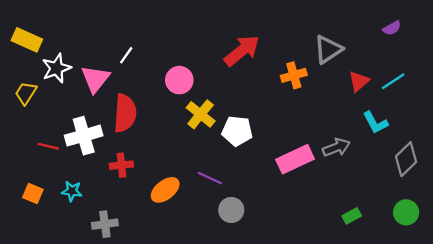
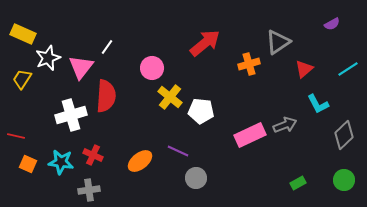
cyan line: (393, 81) -> (348, 69), moved
red line: (48, 146) -> (16, 136), moved
red cross: (121, 165) -> (93, 155), moved, turned 30
cyan star: (72, 191) -> (61, 162), size x1.4

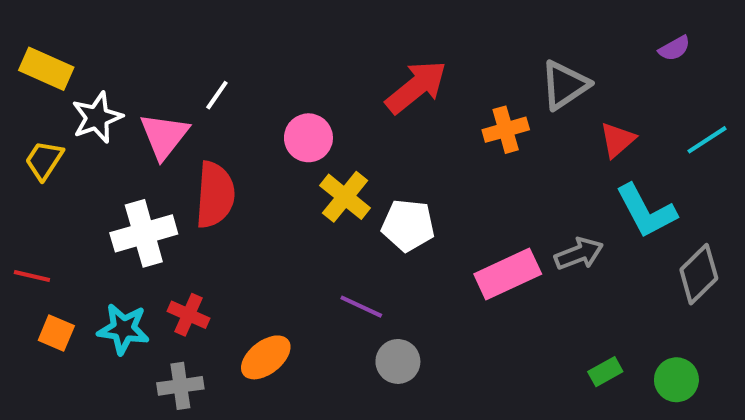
cyan L-shape: (318, 104) -> (646, 211), size x1.4
orange ellipse: (140, 161) -> (266, 357), moved
green circle: (344, 180) -> (676, 380), moved

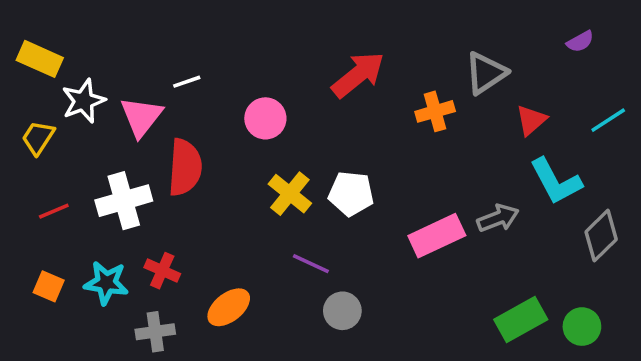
white line: (217, 95) -> (187, 82), turned 36
yellow cross: (345, 197) -> (290, 194), moved
red line: (32, 276) -> (54, 211), moved, turned -36
green rectangle: (605, 372) -> (521, 320), size x1.8

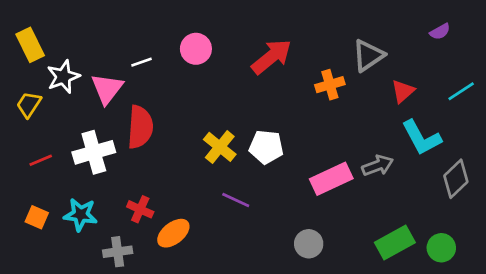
yellow rectangle: (40, 59) -> (30, 45), turned 40
pink circle: (265, 118) -> (196, 49), moved
red cross: (162, 271) -> (140, 209), moved
gray circle: (342, 311) -> (309, 244), moved

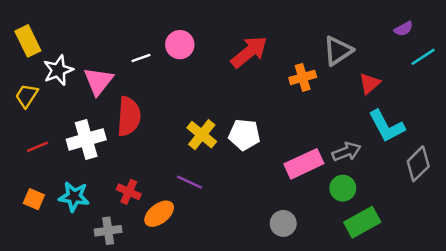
white line: (142, 62) -> (141, 58), moved
cyan line: (461, 91) -> (423, 57), moved
purple line: (236, 200) -> (190, 182), moved
green circle: (441, 248) -> (343, 188), moved

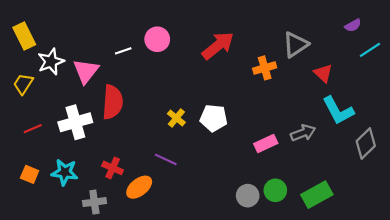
red triangle: (370, 84) -> (323, 73), turned -36
yellow cross: (202, 135) -> (176, 118), size x0.7
pink rectangle: (304, 164) -> (266, 144), size x0.7
green circle: (343, 188) -> (275, 190), moved

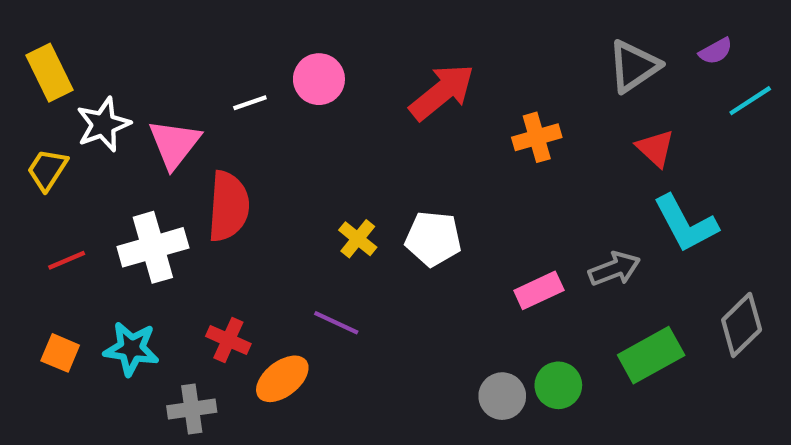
gray triangle: (296, 45) -> (634, 66), moved
gray diamond: (366, 144) -> (742, 325), moved
green rectangle: (317, 195) -> (651, 355), moved

